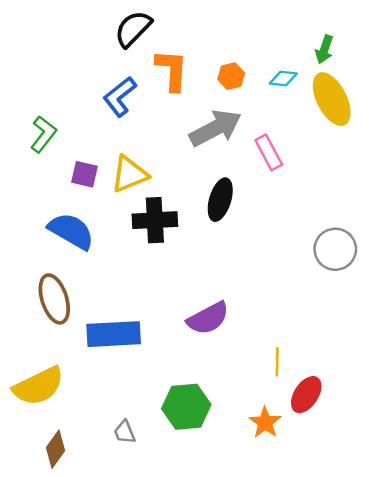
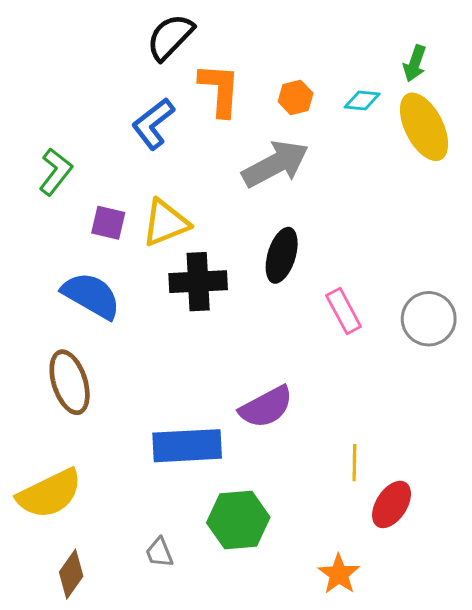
pink rectangle: (269, 152) -> (344, 311), moved
blue rectangle: (114, 334) -> (187, 446), moved
orange star: (265, 422) -> (339, 574), moved

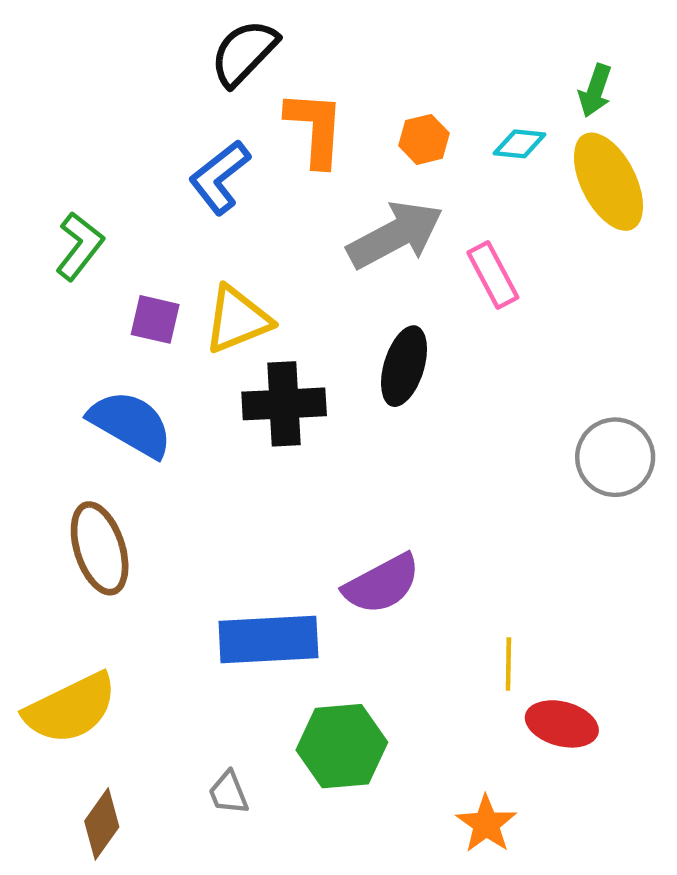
pink rectangle: (344, 311) -> (493, 275), moved
red ellipse: (392, 504) -> (562, 724), turned 72

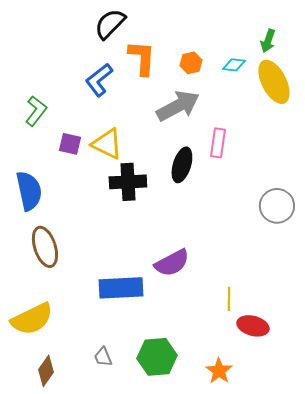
pink rectangle: (493, 275) -> (218, 143), moved, turned 36
yellow triangle: (237, 319) -> (107, 144), turned 48
blue semicircle: (131, 424) -> (29, 191), moved, turned 48
green hexagon: (342, 746) -> (157, 357), moved

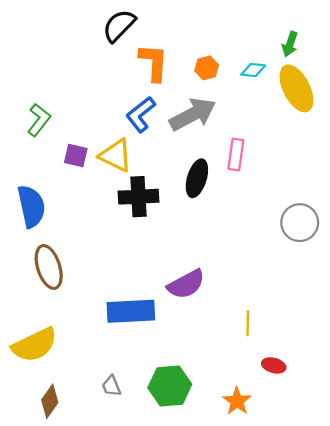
blue L-shape: (99, 80) -> (141, 114), moved
red ellipse: (253, 326) -> (274, 365), moved, size x0.7

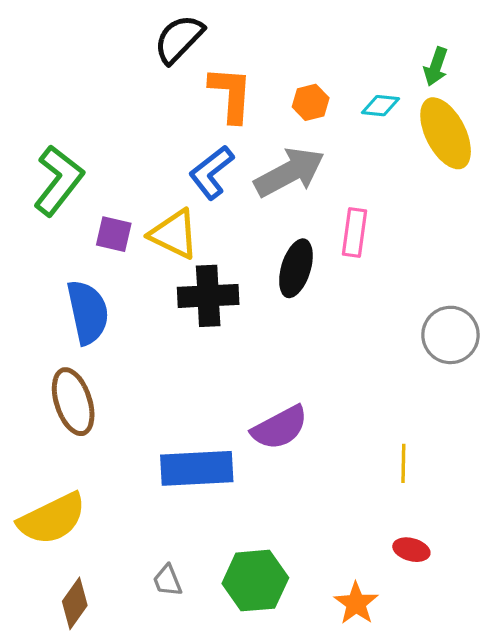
green L-shape: (39, 120) -> (58, 180), size x1.4
blue semicircle: (31, 206) -> (88, 312), moved
yellow line: (248, 323) -> (403, 463), moved

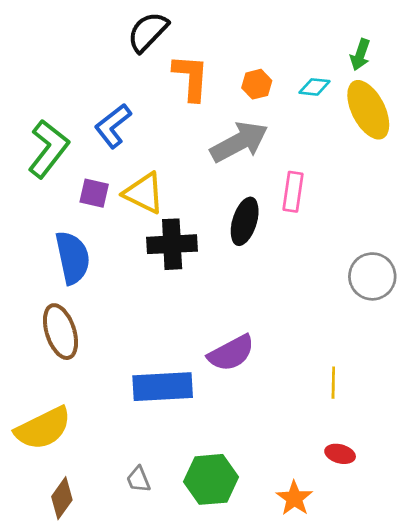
blue L-shape: (211, 172) -> (113, 126), moved

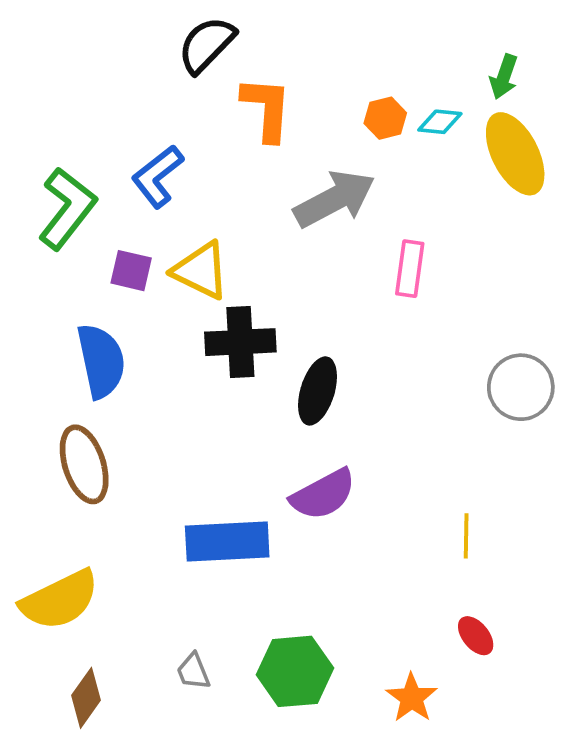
orange hexagon: (257, 84) -> (385, 118), moved
black ellipse: (245, 221) -> (318, 391), moved
red ellipse: (340, 454) -> (476, 636), turned 36

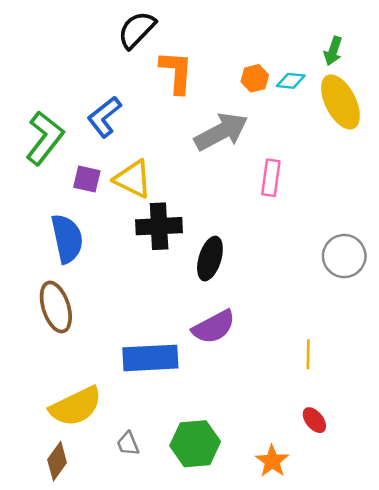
yellow semicircle: (60, 600) -> (76, 406), moved

